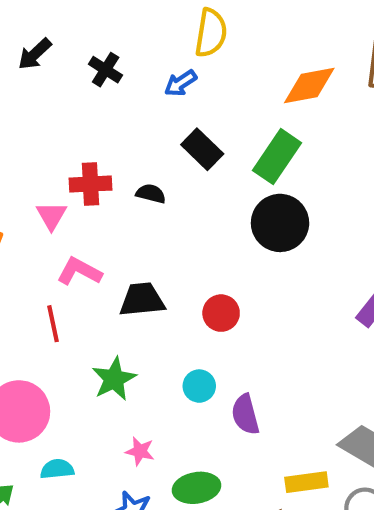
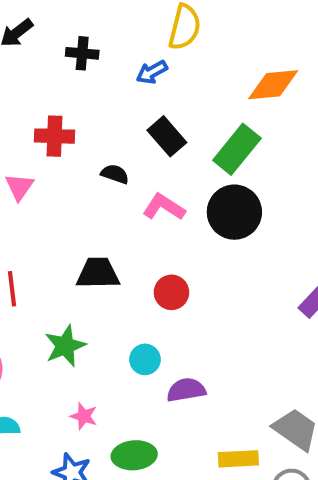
black cross: (106, 70) -> (82, 53), turned -32
red cross: (91, 184) -> (55, 136), moved
pink L-shape: (79, 271) -> (164, 207), moved
purple semicircle: (245, 414) -> (186, 390), turned 90

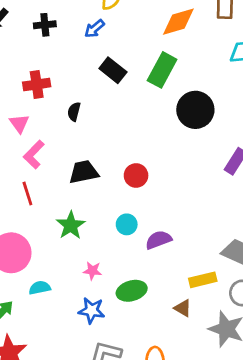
black semicircle: (115, 174) -> (74, 112), moved, turned -84
pink L-shape: (164, 207) -> (34, 154), moved, turned -68
black circle: (234, 212) -> (195, 110), moved

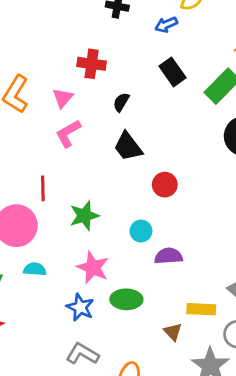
black trapezoid: (84, 172) -> (128, 147), moved, turned -132
red line: (27, 194) -> (43, 188), moved
pink star: (92, 271) -> (93, 268), size x1.6

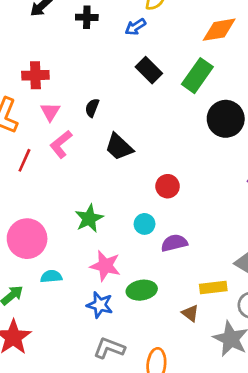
red cross: (92, 64) -> (35, 75), moved
black semicircle: (121, 102) -> (92, 108), moved
red circle: (165, 185) -> (168, 186), moved
red line: (43, 188) -> (24, 160), moved, turned 35

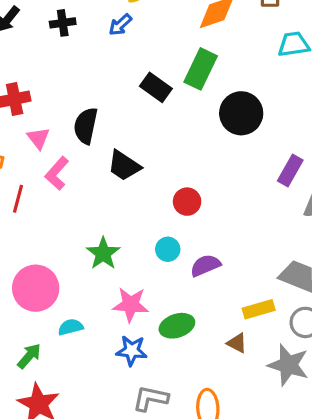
black rectangle: (149, 70) -> (156, 87), moved
black semicircle: (92, 108) -> (86, 126), size x1.6

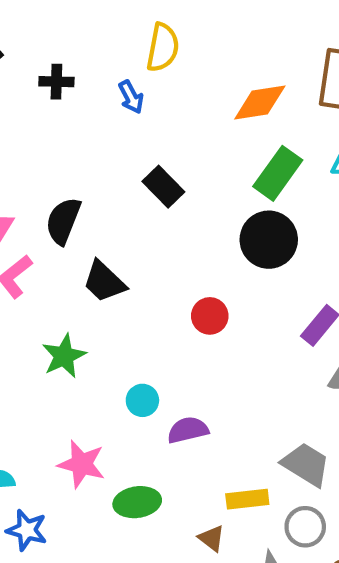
blue arrow: (120, 25) -> (131, 97), turned -85
green rectangle: (201, 69) -> (278, 173), moved
red circle: (187, 202) -> (210, 316), moved
green star: (103, 253) -> (64, 356), moved
blue star: (132, 351) -> (27, 530), moved

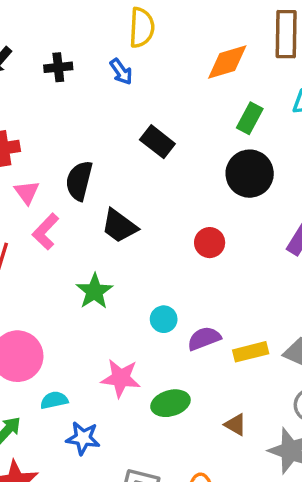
green rectangle: (278, 173) -> (250, 118), size x0.7
yellow rectangle: (247, 499) -> (251, 352), moved

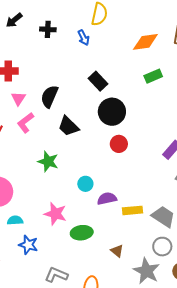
green rectangle: (250, 118) -> (153, 76), turned 30
black circle: (250, 174) -> (112, 112), moved
green star: (94, 291) -> (48, 161), turned -30

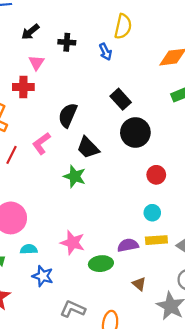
pink triangle: (18, 98) -> (36, 63), moved
red circle: (119, 144) -> (156, 175), moved
green star: (48, 161) -> (75, 176), moved
cyan circle: (85, 184) -> (152, 213), moved
purple semicircle: (107, 199) -> (128, 245), moved

